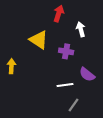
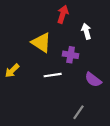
yellow arrow: (11, 66) -> (12, 71), turned -136
white line: (65, 85) -> (53, 75), moved

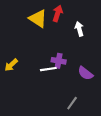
yellow triangle: (41, 42) -> (38, 19), moved
purple cross: (71, 55) -> (59, 61), moved

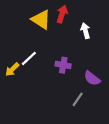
white line: (48, 69) -> (29, 58), moved, turned -35
gray line: (72, 103) -> (78, 99), moved

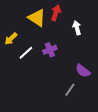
purple cross: (63, 65) -> (50, 50), moved, turned -32
yellow arrow: (12, 69) -> (11, 39), moved

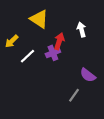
red arrow: (56, 13) -> (59, 41), moved

